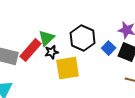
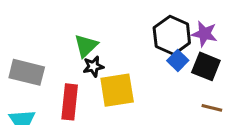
black hexagon: (83, 38) -> (172, 35), moved
red rectangle: (30, 50) -> (70, 102), moved, turned -35

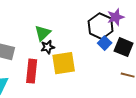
purple star: (204, 34) -> (116, 17), moved, turned -30

